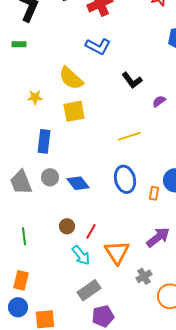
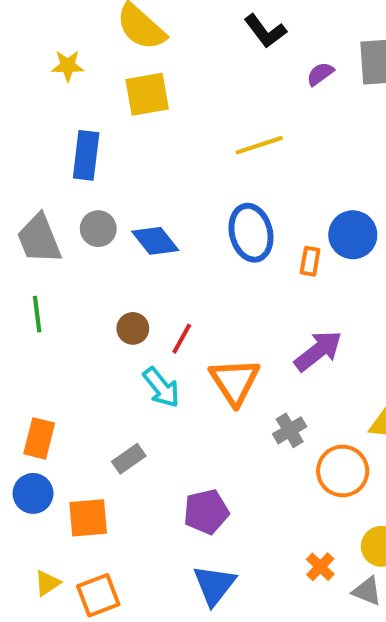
green line: (24, 236) -> (37, 314), moved
gray rectangle: (89, 290) -> (129, 459), moved, size x0.7

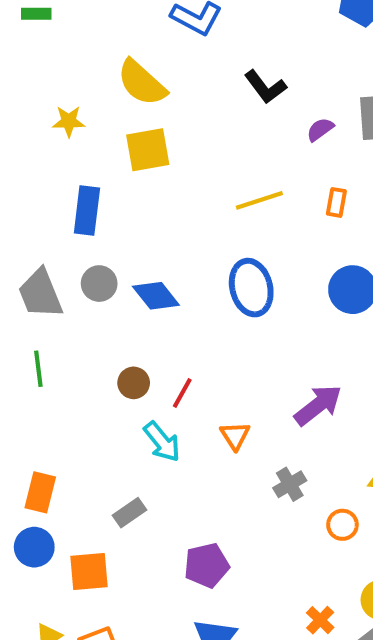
orange rectangle: (310, 261) -> (336, 202), moved
orange triangle: (235, 381) -> (235, 436), size x0.6
orange circle: (343, 471) -> (342, 525), size x0.6

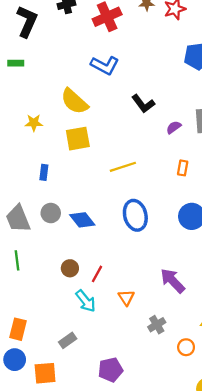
yellow line: (259, 200) -> (123, 167), moved
blue rectangle: (87, 211) -> (44, 172), size x0.6
purple arrow: (318, 405) -> (173, 281), turned -96

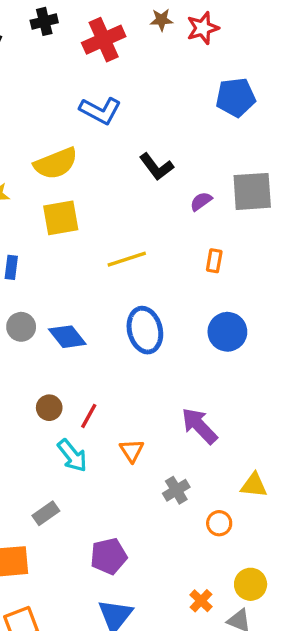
yellow semicircle: (74, 101) -> (56, 163), turned -64

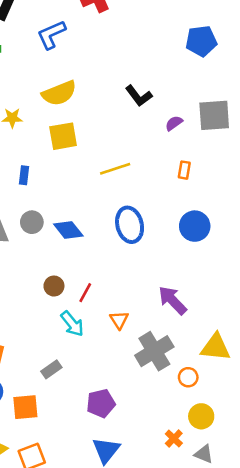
blue L-shape: (100, 111) -> (51, 35), moved, turned 128
yellow triangle: (254, 485) -> (216, 347), size x1.4
gray cross: (176, 490) -> (154, 351), size x1.8
yellow circle: (251, 584) -> (201, 416), moved

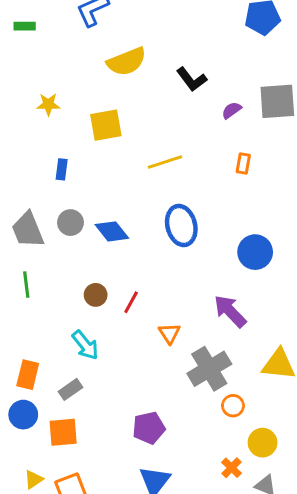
yellow semicircle: (59, 93) -> (127, 62), moved
blue circle: (195, 226) -> (255, 252), moved
cyan arrow: (72, 324) -> (85, 345), moved
gray rectangle: (51, 369) -> (70, 389), moved
orange circle: (188, 377) -> (233, 406), moved

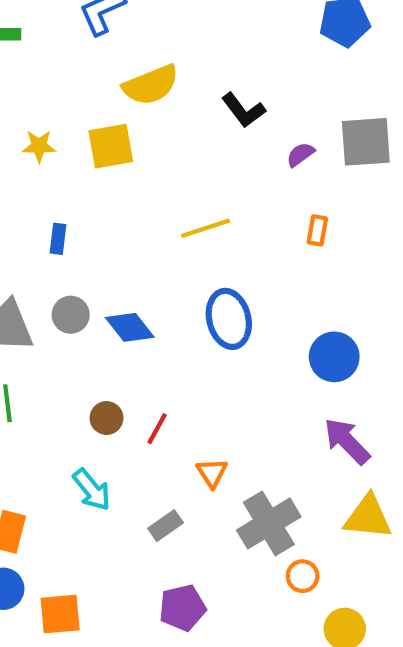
yellow square: (106, 125) -> (111, 146), moved
purple arrow: (230, 311) -> (347, 441), moved
gray rectangle: (70, 389) -> (166, 526), moved

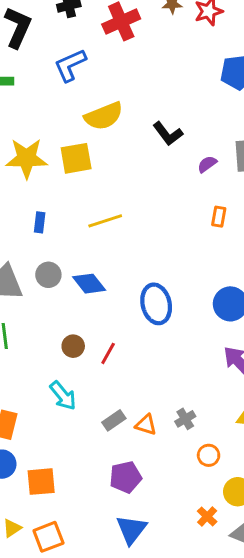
yellow star: (39, 146) -> (27, 158), size x1.8
yellow line: (206, 228) -> (105, 221), moved
blue ellipse: (229, 319) -> (156, 304), moved
orange triangle: (212, 473) -> (146, 425), moved, turned -40
gray cross: (269, 523) -> (185, 419), size x0.5

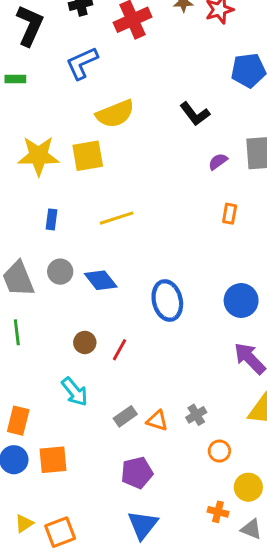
black L-shape: (168, 134) -> (195, 114), moved
orange square: (41, 482) -> (53, 460), moved
orange cross: (207, 516) -> (218, 512), turned -30

